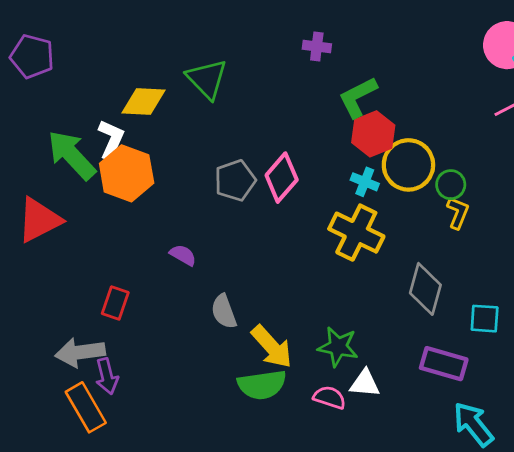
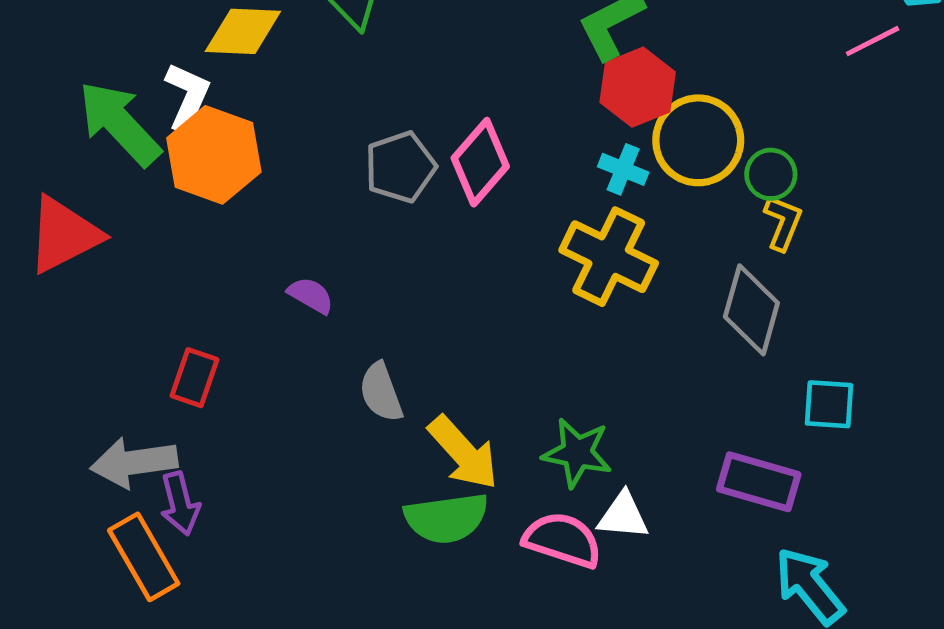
gray diamond: (425, 289) -> (751, 310), moved
pink semicircle: (330, 397) -> (563, 540), size x1.4

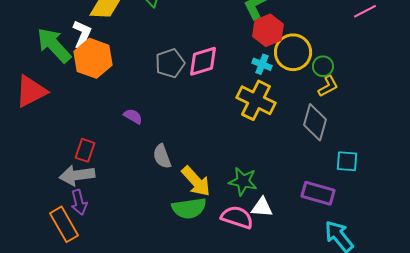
pink diamond: (480, 162) -> (203, 61), turned 32
yellow L-shape: (783, 223) -> (328, 86), turned 40
gray arrow: (134, 462) -> (77, 175), moved

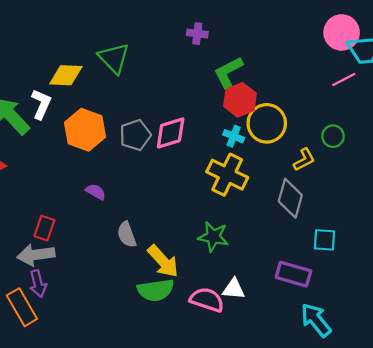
orange hexagon: (93, 58) -> (85, 130), moved
green circle: (323, 66) -> (333, 136), moved
green star: (243, 181) -> (213, 237), moved

